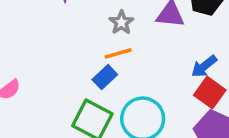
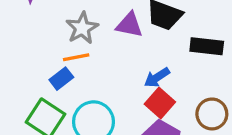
gray star: (121, 22) -> (82, 28), size x1.4

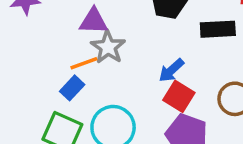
purple triangle: (129, 25) -> (94, 21), moved
gray star: (82, 28) -> (108, 47), moved

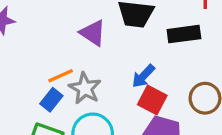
purple triangle: (94, 21) -> (93, 33), moved, turned 36
gray star: (108, 47) -> (85, 88), moved

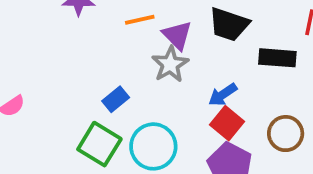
orange line: (61, 76) -> (140, 20), moved
gray star: (85, 88) -> (170, 64), moved

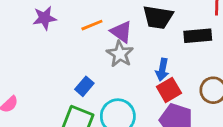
blue arrow: (223, 95) -> (162, 70), turned -35
red square: (227, 123) -> (169, 90), turned 30

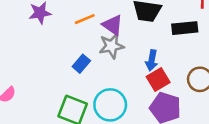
gray star: (120, 54) -> (111, 46), turned 30
blue rectangle: (84, 86) -> (81, 64), moved

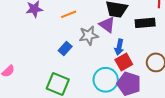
purple triangle: (113, 25) -> (107, 25), moved
cyan circle: (110, 105) -> (106, 80), moved

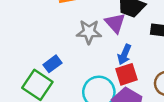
blue rectangle: (65, 49) -> (53, 64), moved

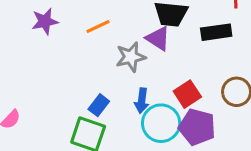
blue arrow: (124, 54) -> (142, 101), moved

